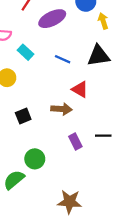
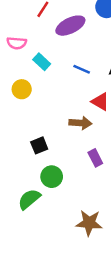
black square: (23, 116) -> (39, 145), moved

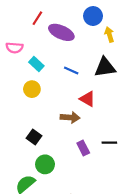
purple ellipse: (70, 26) -> (61, 32), turned 50
yellow circle: (22, 89) -> (32, 89), moved
black square: (39, 145) -> (34, 137), turned -32

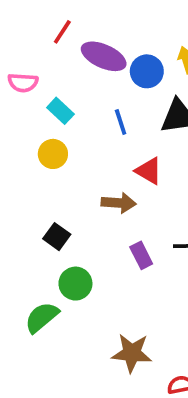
blue circle: (93, 16) -> (147, 71), moved
blue line: (71, 71) -> (121, 122), turned 48

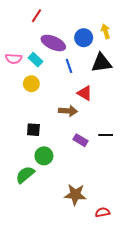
purple ellipse: (104, 56) -> (53, 43), moved
pink semicircle: (23, 83) -> (14, 59), moved
black square: (57, 237) -> (33, 130), turned -32
purple rectangle: (141, 255) -> (81, 140), turned -32

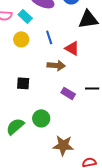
blue line: (69, 66) -> (49, 37), moved
green circle: (44, 156) -> (41, 118), moved

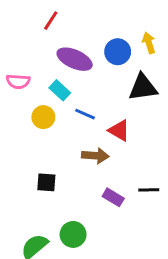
cyan rectangle: (25, 16) -> (60, 90), moved
blue line: (49, 37) -> (85, 114), turned -48

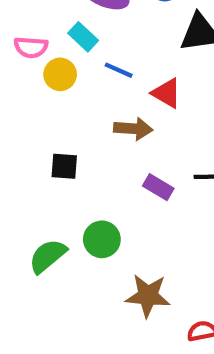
pink semicircle: (18, 81) -> (31, 47), moved

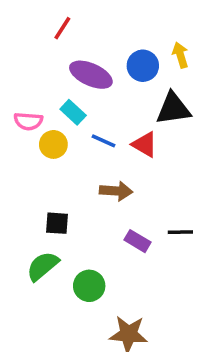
red triangle: (167, 93) -> (145, 144), moved
green semicircle: (48, 256) -> (43, 266), moved

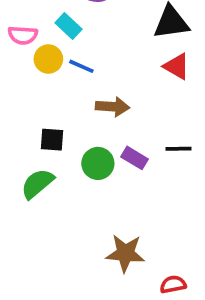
blue line: (103, 141) -> (81, 66), moved
red triangle: (145, 144) -> (177, 66), moved
green circle: (89, 286) -> (98, 163), moved

